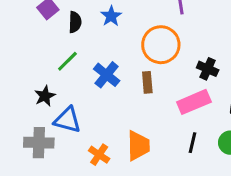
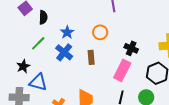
blue star: (111, 16) -> (67, 32), moved
orange circle: (161, 45) -> (100, 32), size x0.6
pink rectangle: (194, 102) -> (122, 70), turned -40

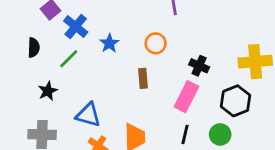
black semicircle: (43, 17) -> (34, 48), moved
blue cross: (64, 52) -> (76, 27), moved
blue triangle: (38, 82) -> (88, 115), moved

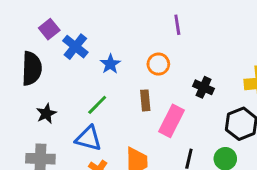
black semicircle: (34, 48) -> (32, 68), size x1.6
green line: (69, 59) -> (97, 105), moved
pink rectangle: (186, 97) -> (171, 121), moved

